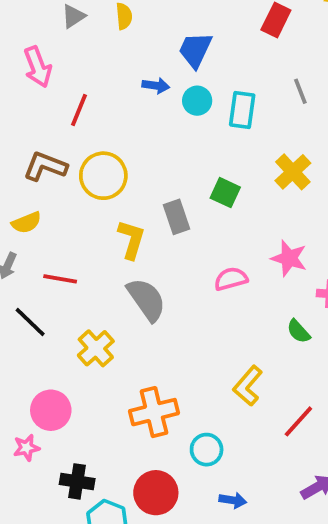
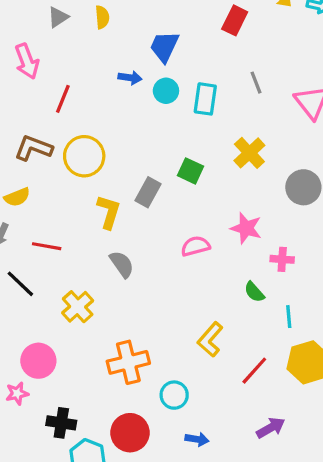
gray rectangle: (176, 217) -> (148, 192), turned 48
gray semicircle: (146, 300) -> (122, 264), size x0.7

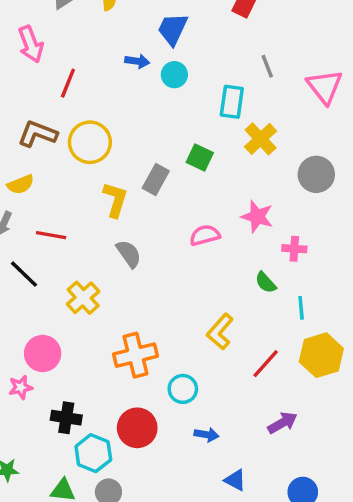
cyan rectangle: (205, 99) -> (232, 102), moved

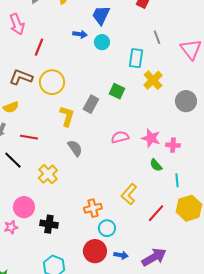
pink star: (257, 217) -> (151, 138), moved
orange cross: (136, 355) -> (93, 208), moved, size x0.7
black cross: (66, 418) -> (49, 224), moved
purple arrow: (283, 423) -> (154, 257), moved, size x1.4
red circle: (137, 428) -> (95, 251), moved

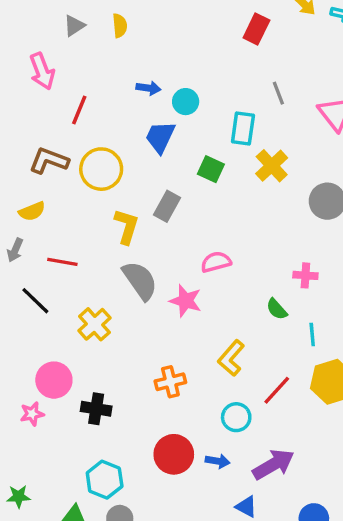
blue trapezoid: (101, 15) -> (160, 137), moved
green square: (117, 91) -> (211, 169), moved
pink star: (151, 138) -> (186, 301), moved
gray semicircle: (75, 148) -> (140, 280), size x1.4
cyan circle: (107, 228) -> (236, 417), moved

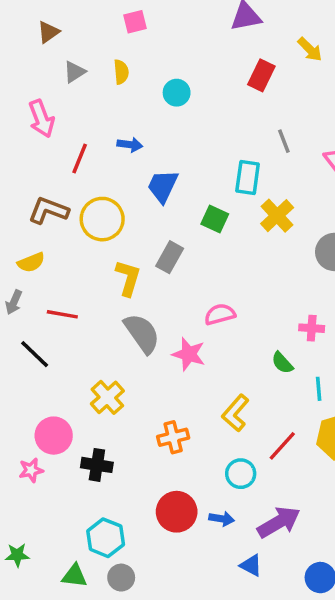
blue arrow: (148, 88) -> (130, 145), moved
cyan circle: (186, 102) -> (177, 93), moved
yellow cross: (94, 324) -> (107, 397), moved

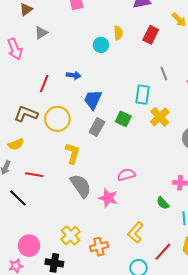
yellow semicircle: (121, 72) -> (118, 33), moved
pink arrow: (42, 119) -> (15, 49), moved
gray rectangle: (170, 257) -> (97, 127), moved
yellow cross: (107, 397) -> (71, 235), moved

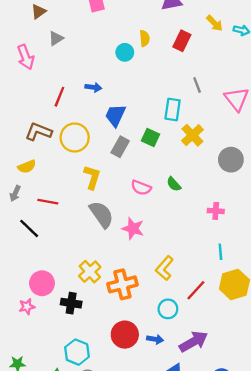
pink semicircle: (126, 175) -> (141, 188), moved, turned -144
green semicircle: (163, 203) -> (174, 184), moved
orange cross: (99, 247) -> (122, 284), size x1.4

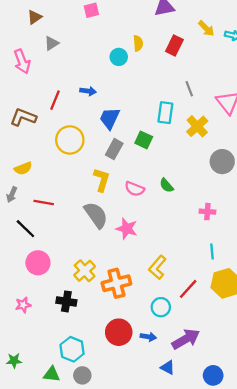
brown L-shape: (38, 132) -> (23, 117), moved
yellow cross: (192, 135) -> (197, 126), moved
yellow L-shape: (92, 177) -> (102, 180), moved
pink circle: (42, 283) -> (38, 263), moved

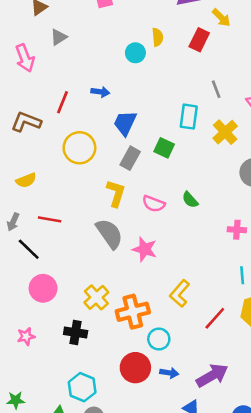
yellow arrow: (206, 28) -> (221, 18), moved
gray arrow: (12, 195) -> (13, 222), moved
cyan circle: (161, 307) -> (159, 339), moved

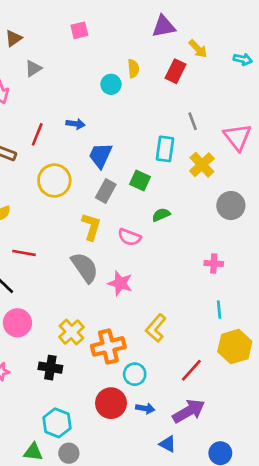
green semicircle: (190, 200) -> (161, 215), moved, turned 108
red line: (215, 318) -> (191, 370), moved

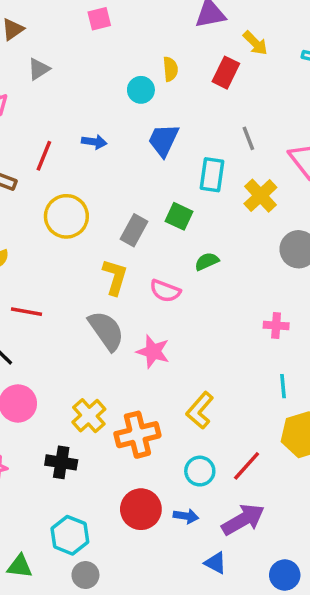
blue trapezoid: (100, 155) -> (163, 140), moved
cyan circle: (135, 374) -> (200, 471), moved
green triangle: (33, 452) -> (20, 566), moved

